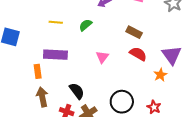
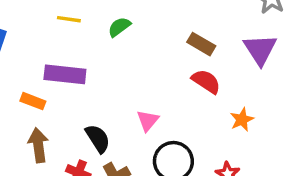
purple triangle: (172, 55) -> (260, 49), moved
pink triangle: (102, 57) -> (148, 121), moved
orange rectangle: (38, 71) -> (33, 101), turned -64

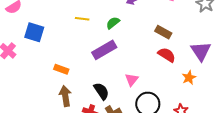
purple triangle: (260, 49) -> (201, 51), moved
purple rectangle: (65, 74) -> (104, 50), moved, turned -35

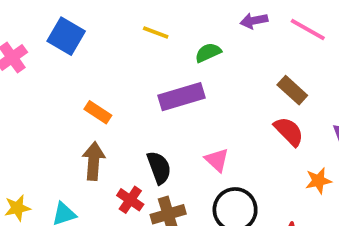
pink triangle: (132, 80) -> (217, 160), turned -40

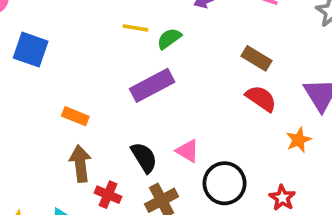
yellow line: (156, 33) -> (135, 28), moved
pink triangle: (217, 160) -> (188, 151), moved
red cross: (130, 200) -> (108, 195), moved

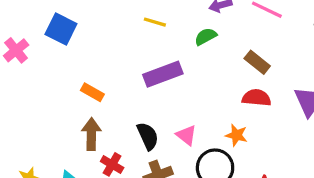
green semicircle: (169, 39) -> (206, 36), moved
red semicircle: (261, 98) -> (257, 98), turned -36
orange star: (299, 140) -> (236, 135), moved, turned 30

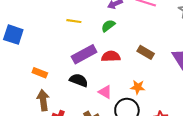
brown rectangle: (257, 62) -> (146, 52), moved
red semicircle: (257, 98) -> (111, 56), moved
black semicircle: (148, 136) -> (79, 80), moved, turned -36

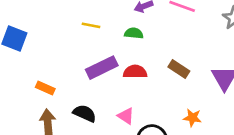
green semicircle: (108, 26) -> (134, 33), turned 40
black semicircle: (79, 80) -> (85, 113), moved
orange star: (138, 87) -> (192, 118), moved

